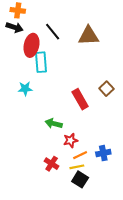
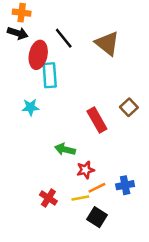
brown triangle: (89, 36) -> (107, 43), turned 40
red cross: (52, 164) -> (48, 198), moved
yellow line: (77, 167) -> (80, 198), moved

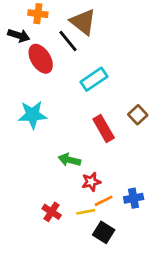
orange cross: (22, 13) -> (38, 14), moved
brown triangle: (107, 43) -> (83, 22), moved
red ellipse: (38, 55) -> (41, 59), turned -44
cyan rectangle: (50, 75) -> (94, 79), moved, turned 60
cyan star: (31, 107) -> (32, 115), size x1.5

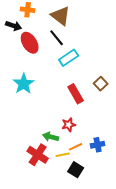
black line: (68, 41) -> (57, 38), moved
cyan star: (32, 115) -> (24, 84), turned -30
green arrow: (69, 160) -> (51, 137), moved
red star: (91, 182) -> (69, 125), moved
red cross: (52, 212) -> (38, 155), size x1.5

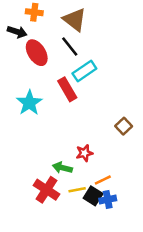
brown square: (101, 84) -> (124, 126), moved
red rectangle: (76, 94) -> (67, 89), moved
blue cross: (98, 145) -> (108, 200), moved
orange line: (76, 147) -> (103, 180), moved
black square: (76, 170) -> (93, 196), moved

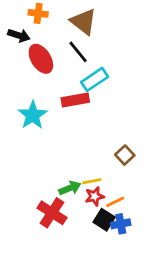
red rectangle: (67, 89) -> (75, 100), turned -70
brown square: (124, 126) -> (125, 155), moved
red star: (84, 153) -> (95, 196), moved
green arrow: (62, 168) -> (70, 188), turned 144
yellow line: (77, 190) -> (92, 181), moved

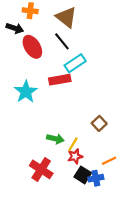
yellow line: (92, 181) -> (73, 144), turned -48
green arrow: (70, 188) -> (55, 139), moved, turned 35
orange line: (115, 202) -> (109, 161), moved

